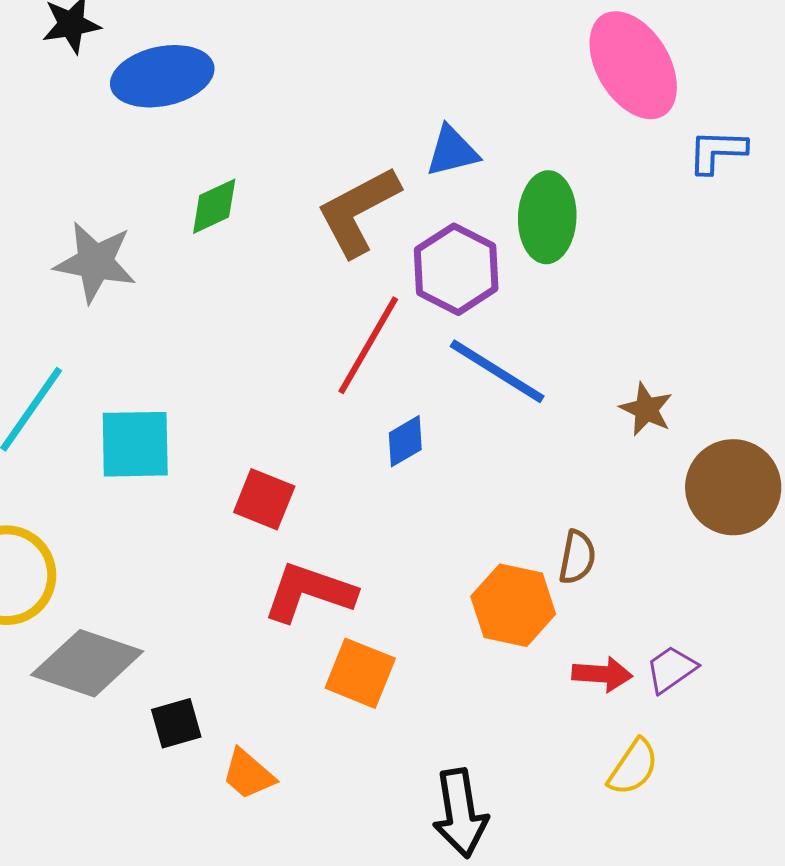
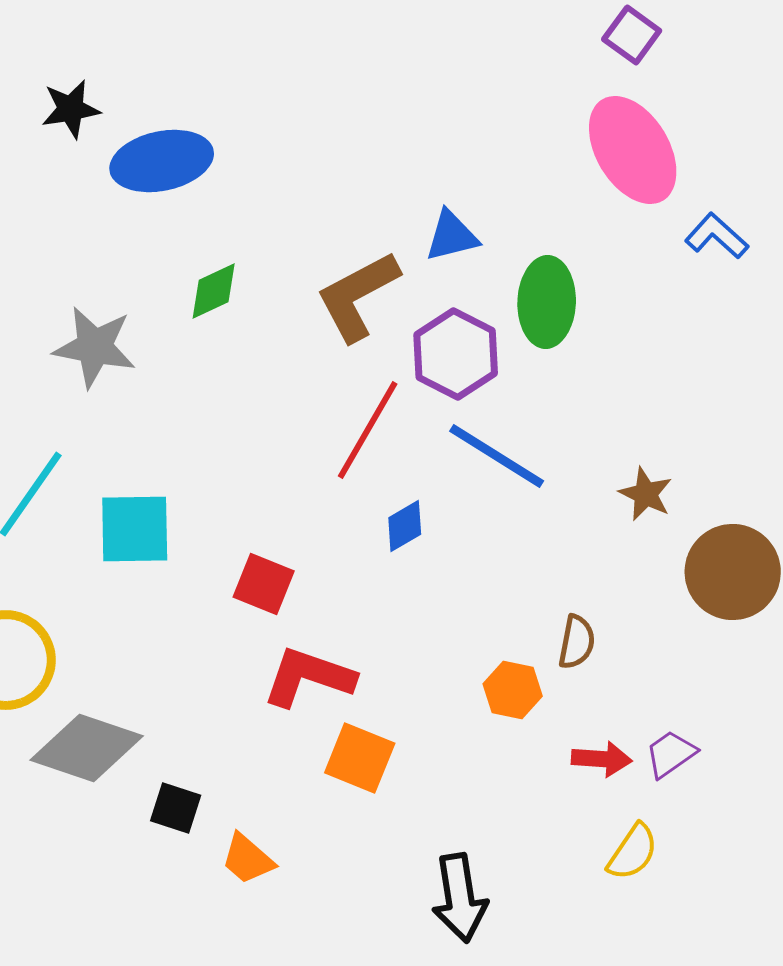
blue L-shape: (717, 151) -> (717, 236), turned 40
orange hexagon: (513, 605) -> (513, 690), size x0.7
black square: (176, 723) -> (176, 808), turned 34

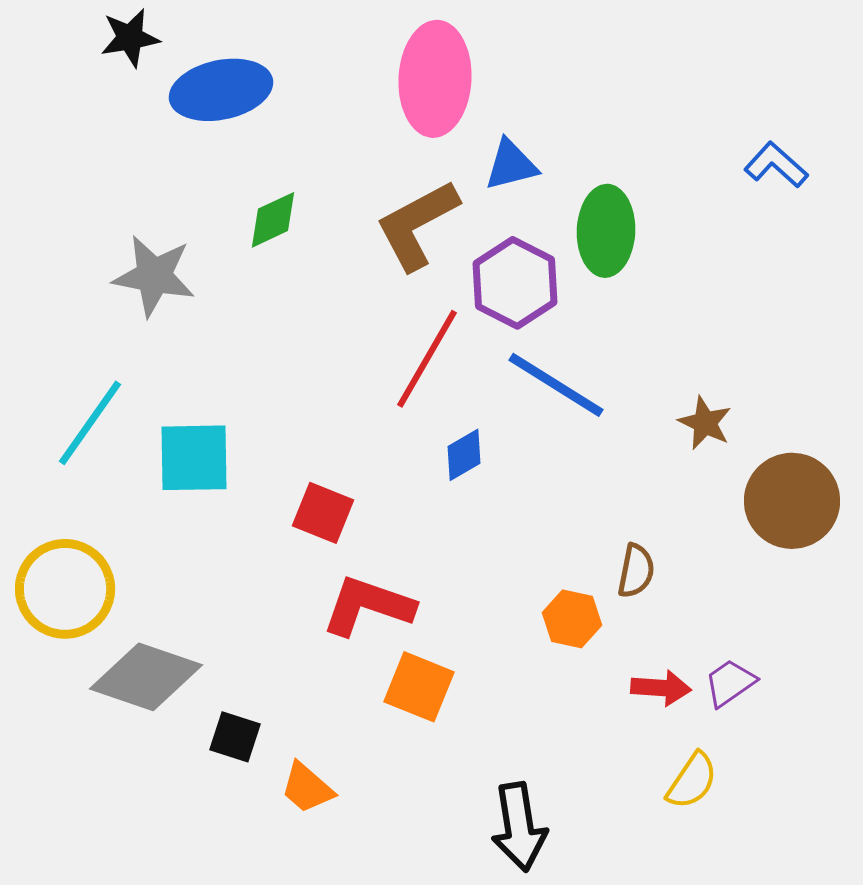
pink ellipse: (633, 150) -> (435, 79), moved, turned 34

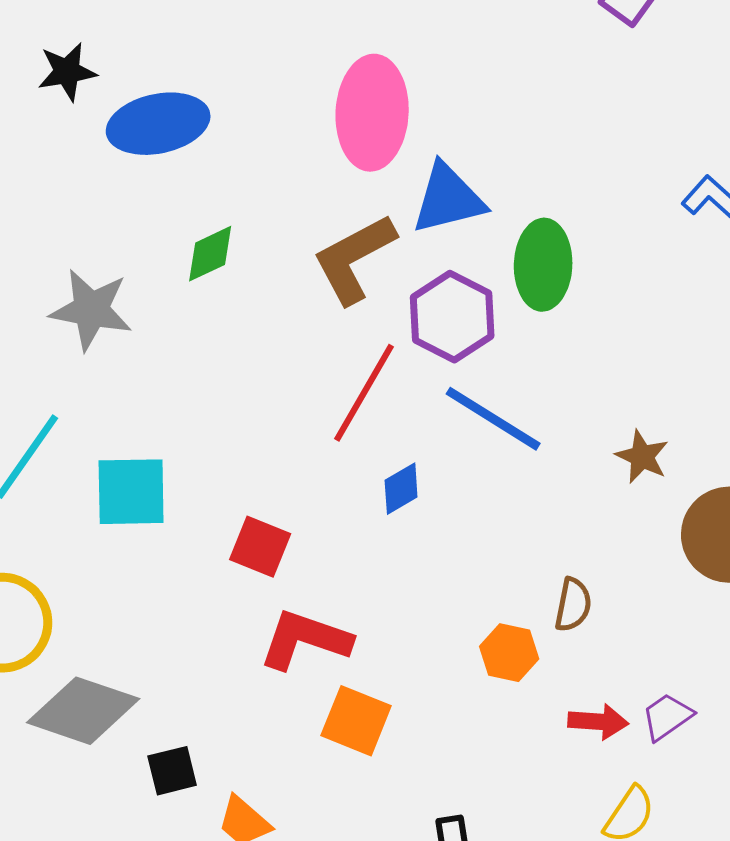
blue triangle: (511, 165) -> (448, 199), size x1.4
black square: (235, 737) -> (172, 771), turned -32

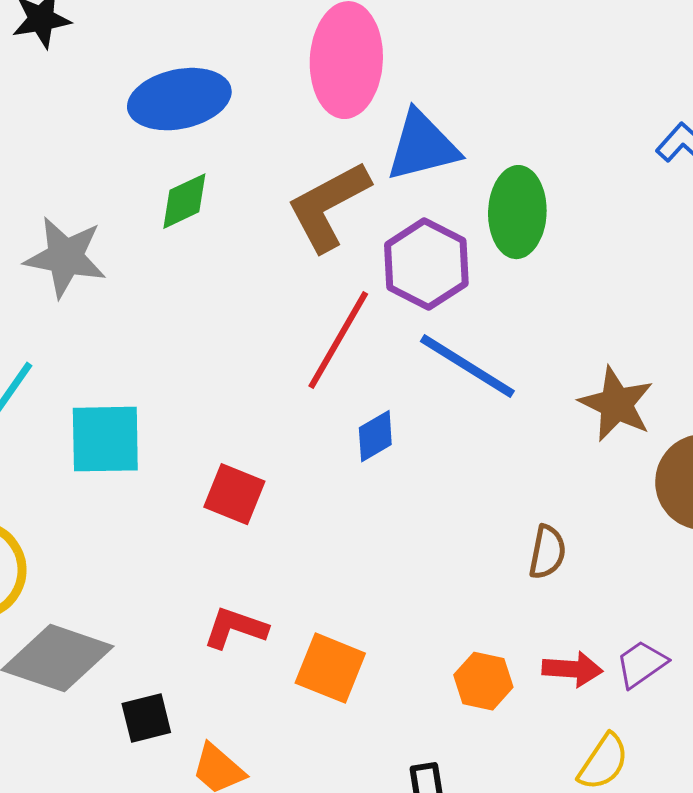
blue ellipse: (158, 124) -> (179, 99), moved
brown star: (642, 457) -> (616, 404), size x1.4
red L-shape: (305, 640) -> (235, 628), moved, size x0.7
orange hexagon: (509, 653) -> (483, 681), moved

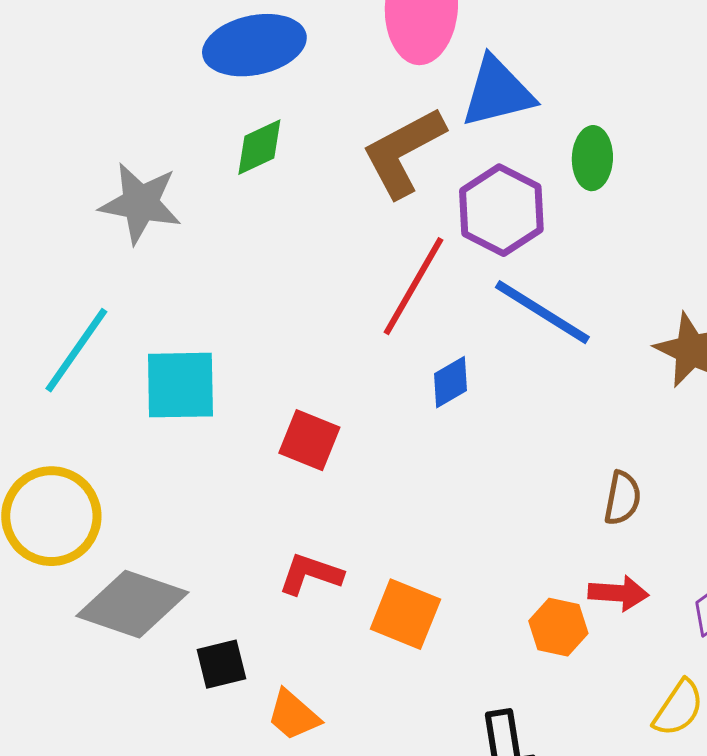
green ellipse: (517, 212) -> (592, 158), size x0.7
red arrow: (572, 669) -> (618, 593), moved

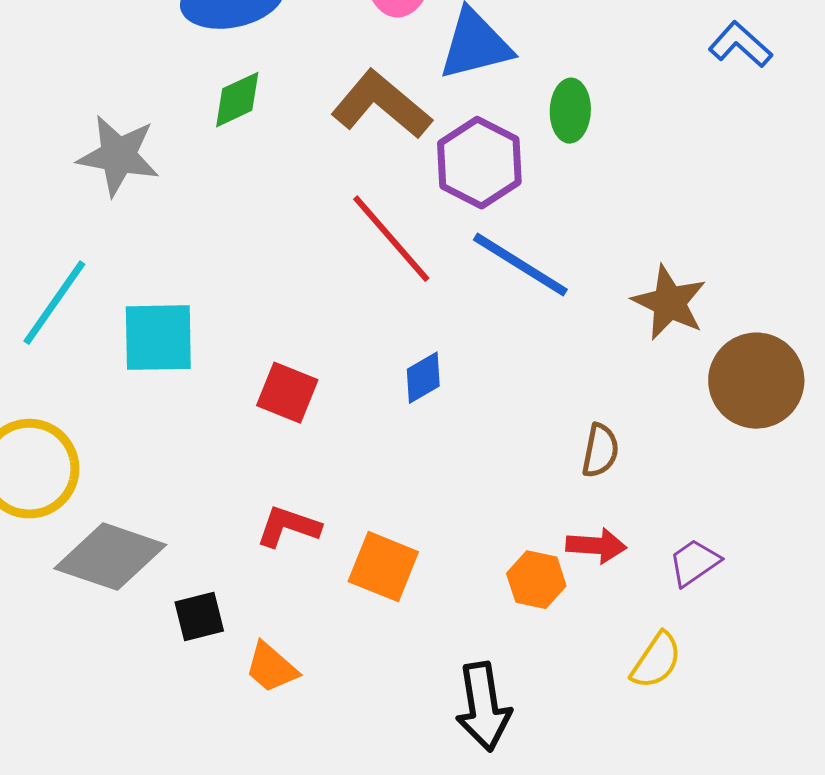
brown L-shape: (403, 152) -> (381, 105), turned 68
red line: (413, 286) -> (391, 239), turned -71
blue diamond: (450, 382) -> (423, 378), moved

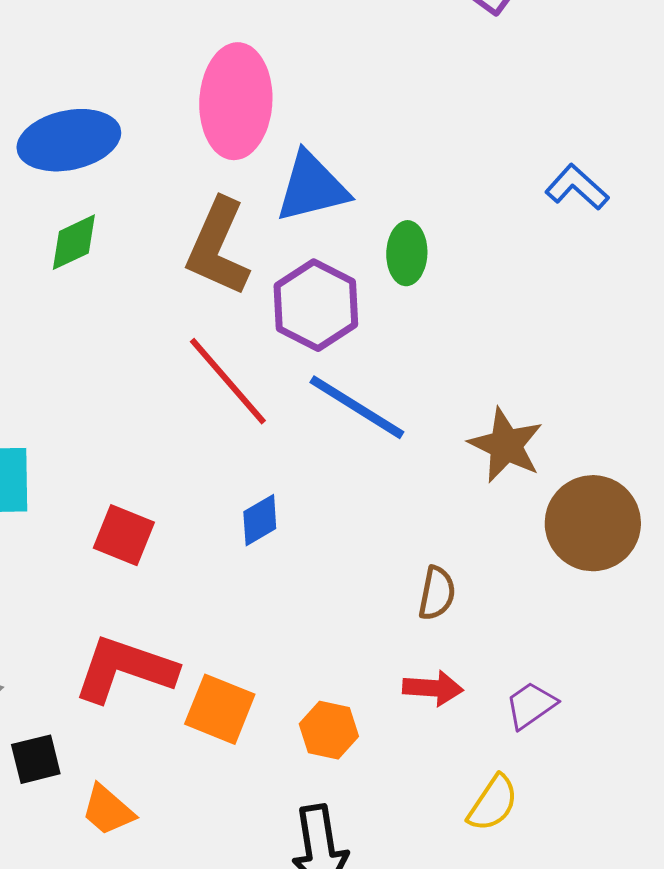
brown L-shape: (381, 105) -> (218, 247), turned -106
red L-shape: (288, 527) -> (125, 669), size x1.6
orange hexagon: (536, 580) -> (329, 730), moved

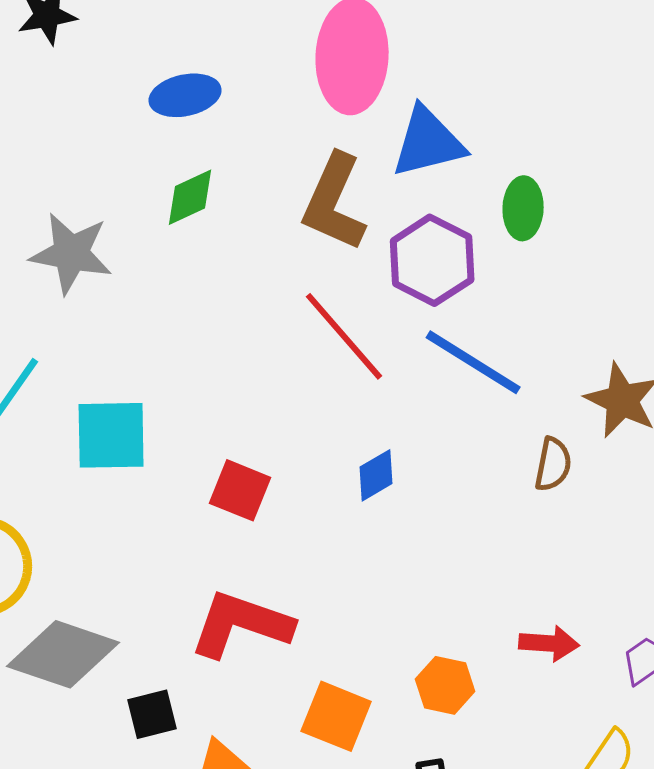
blue ellipse: (69, 140) -> (185, 95), size x0.7
brown semicircle: (437, 593) -> (553, 464), moved
orange square: (220, 709) -> (336, 716), moved

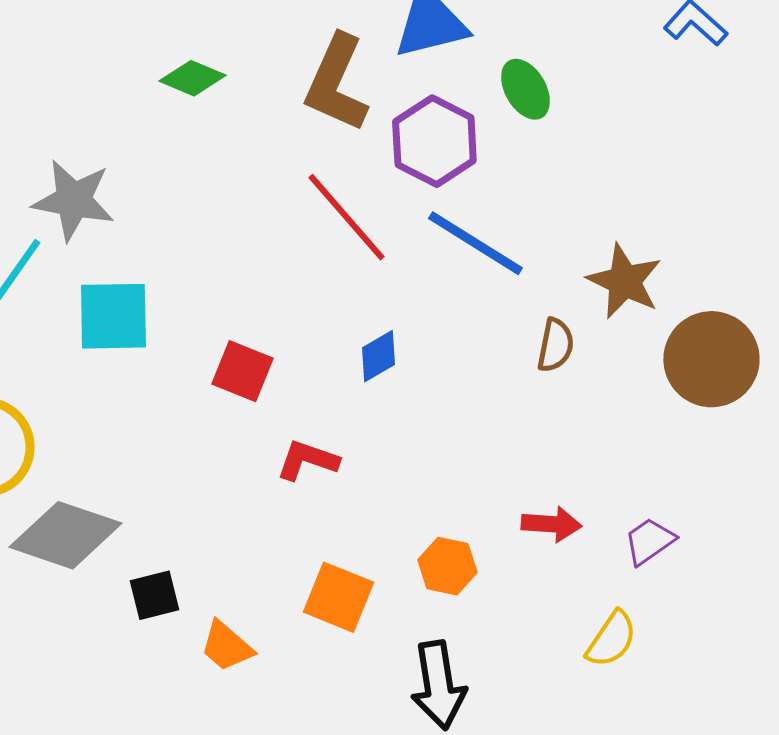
green diamond: (190, 197) -> (192, 78), turned 48
green ellipse: (523, 208) -> (525, 89), turned -32
gray star: (71, 253) -> (73, 200), moved
red L-shape: (241, 624) -> (307, 460), moved, size x0.6

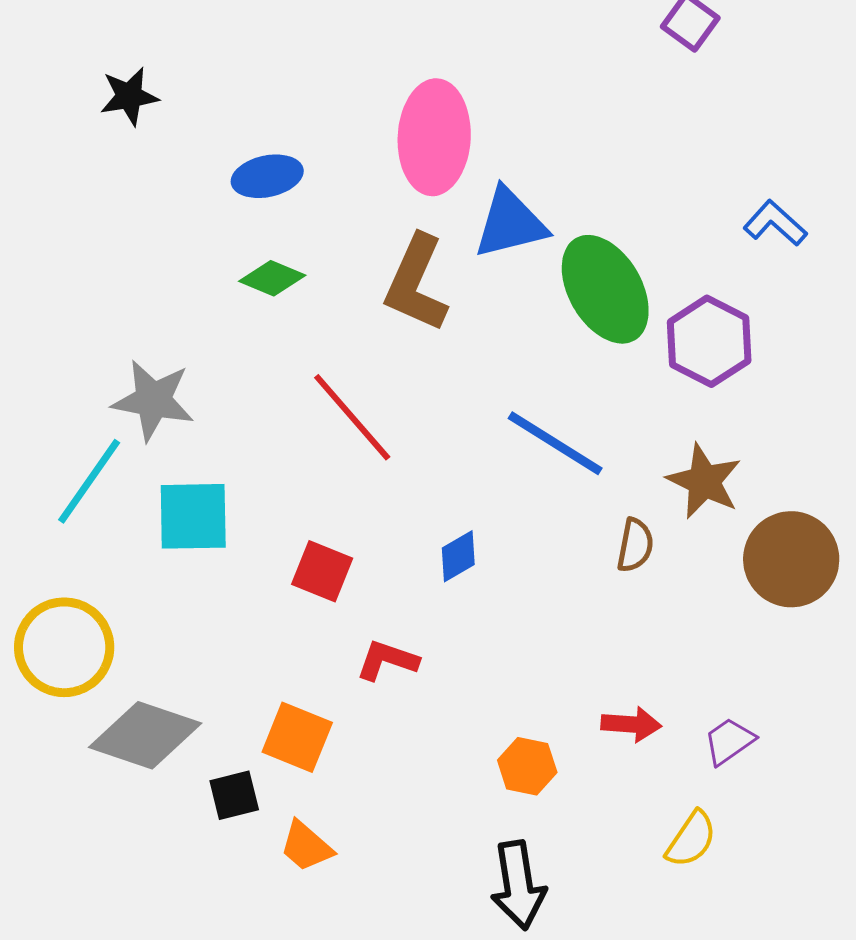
green ellipse: (525, 89) -> (605, 289), size x1.8
purple hexagon: (434, 141) -> (709, 341), moved
red line: (346, 217) -> (352, 417), moved
orange square: (338, 597) -> (297, 737), moved

